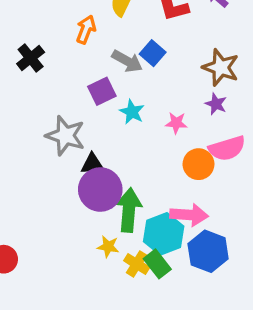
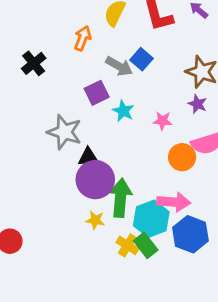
yellow star: (108, 247) -> (95, 220), moved

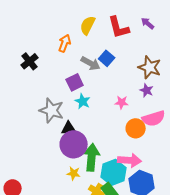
cyan star: (123, 111) -> (83, 101), moved

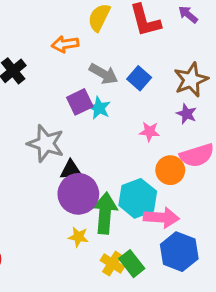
orange arrow: (65, 43) -> (65, 44), turned -120
blue square: (107, 58) -> (139, 78), moved
brown star: (150, 67) -> (191, 80), turned 30
cyan star: (83, 101) -> (99, 108), moved
cyan hexagon: (114, 172) -> (138, 198), moved

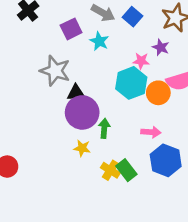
purple square: (80, 102) -> (71, 29), moved
purple star: (187, 114) -> (161, 47), moved
cyan hexagon: (138, 198) -> (131, 83), moved
green arrow: (105, 213) -> (104, 128), size x0.6
pink arrow: (161, 218) -> (151, 132), size x0.7

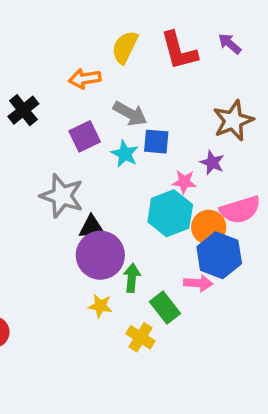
blue square: (132, 17) -> (156, 142), moved, turned -36
blue hexagon: (166, 160) -> (219, 255), moved
green rectangle: (126, 170) -> (165, 308), moved

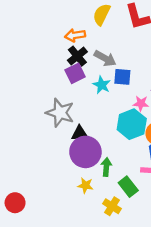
black cross: (23, 110) -> (77, 56), moved

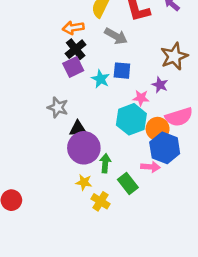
gray arrow: (105, 58) -> (116, 36), moved
gray star: (60, 113) -> (58, 107), size x0.7
yellow cross: (112, 206) -> (101, 201), moved

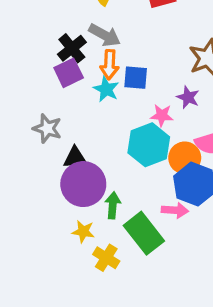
orange arrow: (73, 28) -> (109, 65), moved, turned -78
gray arrow: (116, 36) -> (105, 35), moved
green rectangle: (128, 183) -> (144, 233), size x1.4

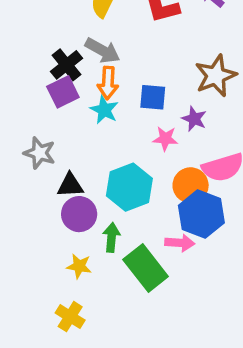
blue square: (136, 78) -> (153, 97), moved
cyan hexagon: (149, 145) -> (129, 187), moved
purple circle: (83, 184) -> (79, 214), size x0.7
yellow cross: (106, 258) -> (70, 317), moved

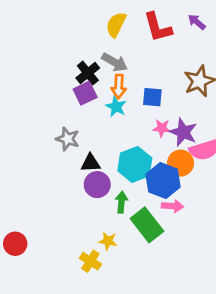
purple star: (194, 119) -> (183, 132), moved, size x1.5
blue hexagon: (201, 214) -> (163, 181), moved
yellow star: (79, 266) -> (108, 241), moved

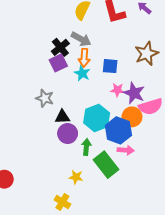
yellow cross: (90, 261) -> (62, 202), moved

